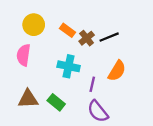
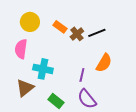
cyan cross: (69, 66) -> (43, 69), moved
brown triangle: (28, 99) -> (25, 88), turned -36
green rectangle: (56, 102) -> (56, 101), moved

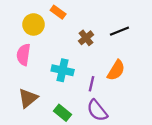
orange rectangle: (60, 27) -> (58, 12), moved
black line: (97, 33) -> (119, 31), moved
cyan cross: (43, 69) -> (63, 70), moved

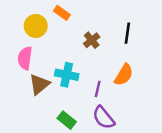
black line: (119, 31) -> (127, 33), turned -60
brown triangle: (28, 98) -> (39, 84), moved

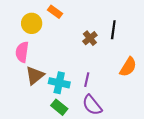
brown cross: (92, 40) -> (90, 38), moved
cyan cross: (67, 75) -> (59, 83), moved
orange semicircle: (124, 75) -> (128, 67), moved

